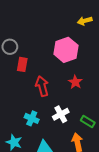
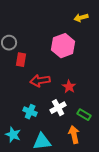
red star: (75, 82) -> (69, 87), moved
red arrow: (42, 86) -> (40, 81), turned -84

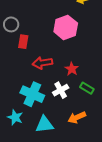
cyan cross: (30, 112) -> (32, 94), size x1.6
green rectangle: (84, 115) -> (87, 88), moved
orange arrow: (74, 135) -> (77, 117), turned -102

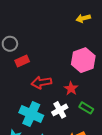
pink hexagon: (66, 27) -> (83, 60), moved
red rectangle: (23, 42) -> (22, 61), turned 56

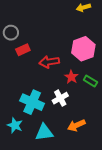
red arrow: (41, 82) -> (49, 62), moved
green rectangle: (86, 108) -> (90, 81), moved

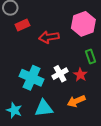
red star: (71, 77) -> (80, 75), moved
green rectangle: (90, 81) -> (90, 56), turned 40
cyan star: (15, 125) -> (14, 110), moved

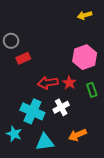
red arrow: (49, 37) -> (48, 83), moved
red star: (80, 75) -> (69, 83), moved
cyan star: (14, 110) -> (14, 134), moved

